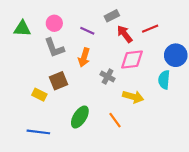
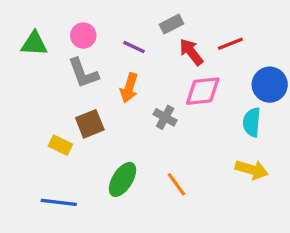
yellow arrow: (133, 97) -> (252, 170), moved

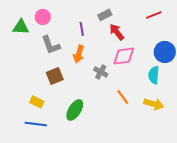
pink circle: (83, 36) -> (43, 17), moved
red line: (230, 44) -> (154, 15), moved
purple line: (134, 47) -> (82, 29), turned 56
yellow rectangle: (60, 145) -> (37, 102), moved
orange line: (176, 184) -> (123, 97), moved

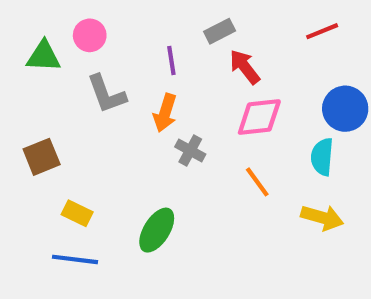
gray cross: (101, 72) -> (190, 151), moved
brown square: (55, 76) -> (42, 157), moved
orange line: (123, 97) -> (257, 182), moved

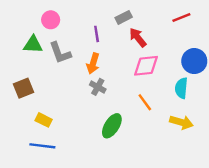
green triangle: (44, 56) -> (33, 45), moved
gray cross: (190, 151) -> (98, 87), moved
green ellipse: (157, 230) -> (112, 126), moved

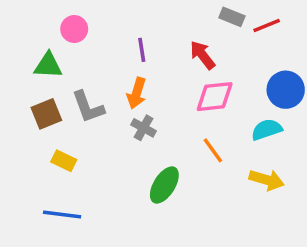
gray rectangle: (124, 17) -> (232, 17), moved, turned 49
gray L-shape: (60, 53) -> (88, 107), moved
brown square: (24, 88) -> (46, 114), moved
cyan semicircle: (181, 88) -> (267, 130), turned 66
yellow rectangle: (44, 120) -> (64, 161), moved

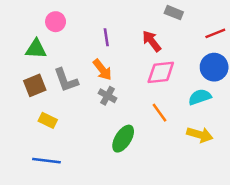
red line: (267, 26) -> (215, 33), moved
orange arrow: (137, 93) -> (102, 70), turned -55

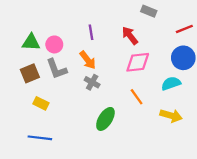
pink circle: (56, 22) -> (54, 44), moved

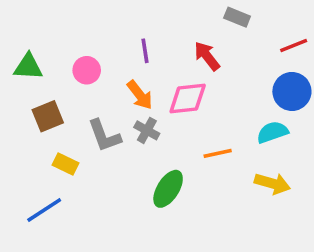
green triangle: (31, 42) -> (28, 67), moved
pink diamond: (138, 62) -> (188, 99), moved
gray L-shape: (57, 69) -> (104, 136), moved
orange line: (137, 97) -> (218, 153), turned -66
blue line: (40, 138) -> (44, 210), moved, turned -40

